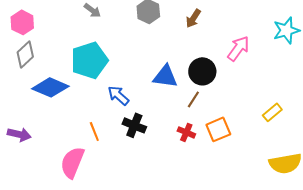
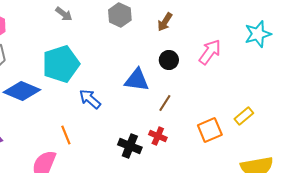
black circle: (202, 71) -> (169, 60), moved, size x0.7
black cross: (134, 125) -> (130, 146), moved
orange square: (218, 129) -> (210, 130), moved

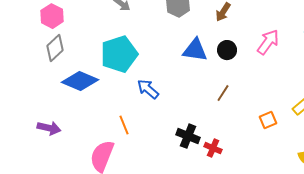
blue triangle: (137, 80) -> (195, 50), moved
orange square: (210, 130) -> (268, 120), size x0.7
red cross: (158, 136) -> (213, 148), moved

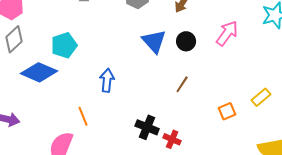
blue triangle: (195, 50) -> (154, 41), turned 40
cyan pentagon: (119, 54) -> (64, 45), moved, size x0.7
blue arrow: (148, 89) -> (107, 80), turned 55

